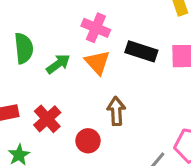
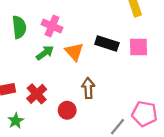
pink cross: (96, 28) -> (52, 26), moved
green semicircle: (24, 48) -> (19, 27), moved

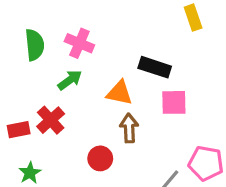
pink square: (139, 47) -> (174, 102), moved
orange triangle: (74, 52) -> (119, 93), moved, turned -36
red cross: (37, 94) -> (51, 120), moved

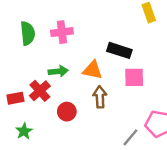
pink cross: (79, 43) -> (62, 32), turned -30
green arrow: (70, 80) -> (58, 71), moved, turned 30
red circle: (100, 158) -> (67, 112), moved

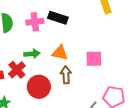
black rectangle: (119, 50) -> (58, 18), moved
red circle: (67, 112) -> (39, 87), size x1.5

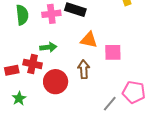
orange triangle: (60, 53) -> (89, 40), moved
red cross: (17, 70) -> (33, 64), turned -36

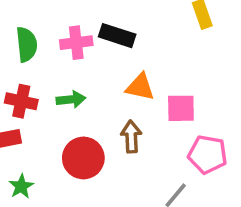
red cross: (33, 64) -> (21, 101), moved
pink pentagon: (134, 92) -> (208, 154), moved

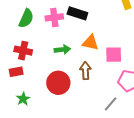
green semicircle: (27, 44) -> (26, 18), turned 30
green arrow: (71, 99) -> (62, 50), moved

